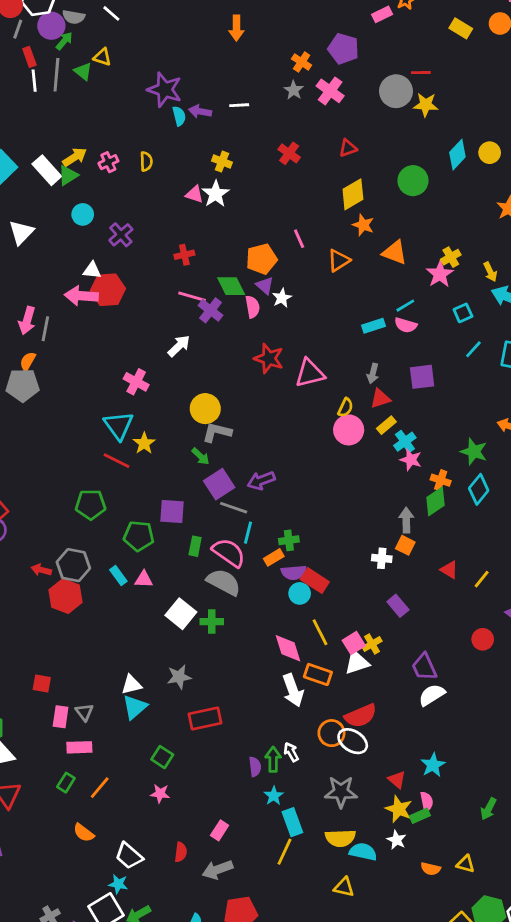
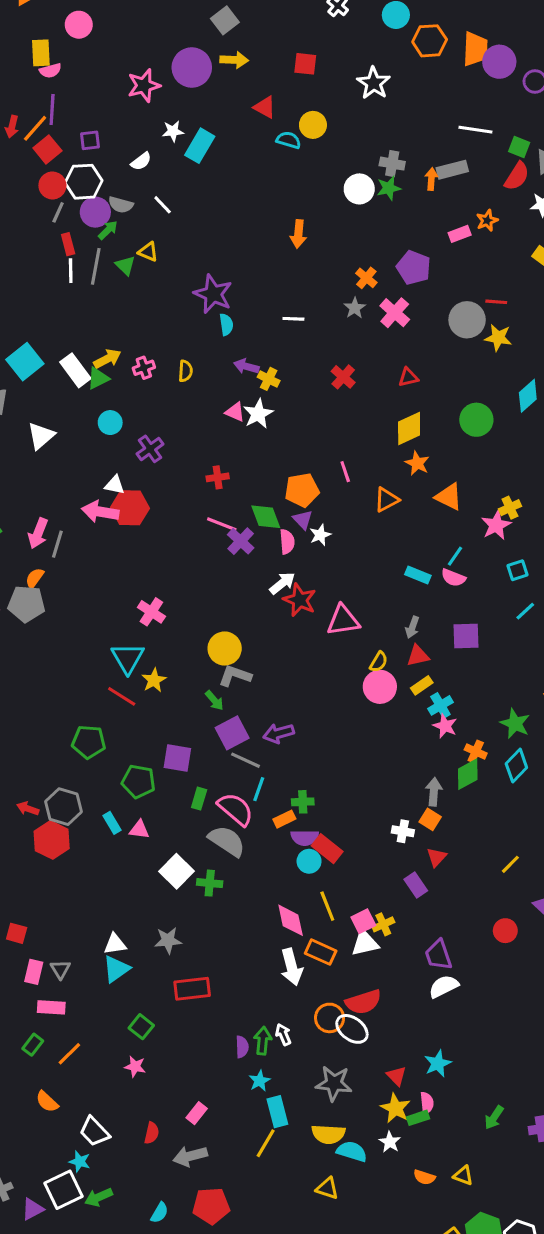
purple arrow: (200, 111) -> (246, 366), moved
cyan line: (405, 306) -> (455, 556), turned -30
cyan rectangle: (373, 326) -> (418, 575), turned 35
white arrow: (179, 346) -> (282, 583), moved
red triangle: (449, 570) -> (437, 857), moved, turned 36

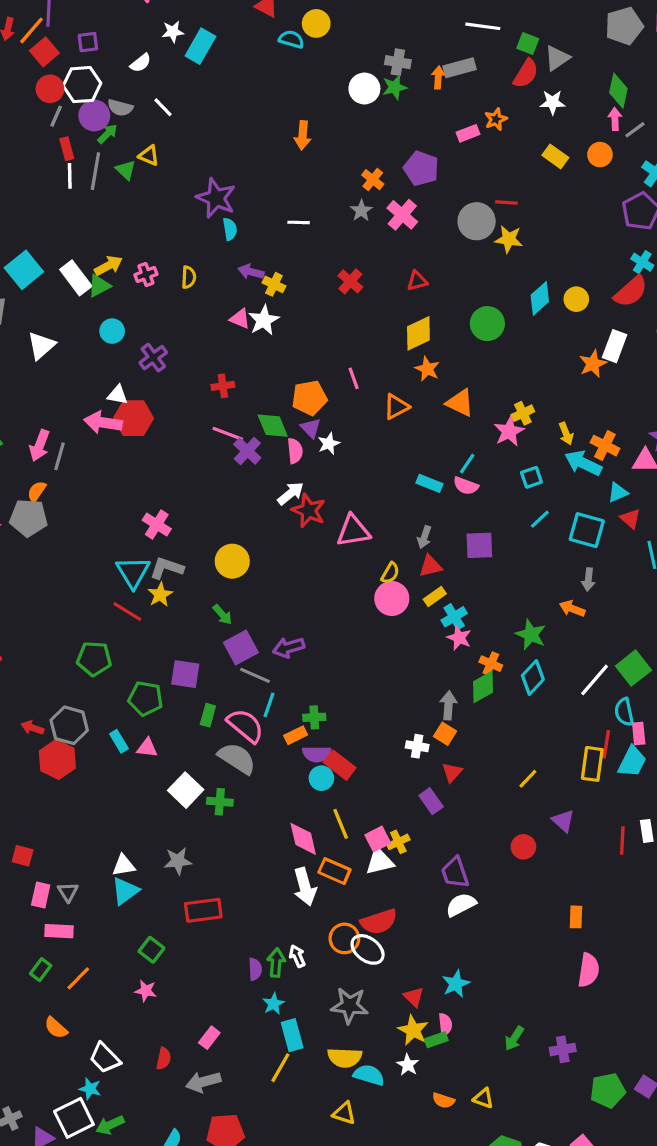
gray L-shape: (235, 676) -> (167, 568), moved

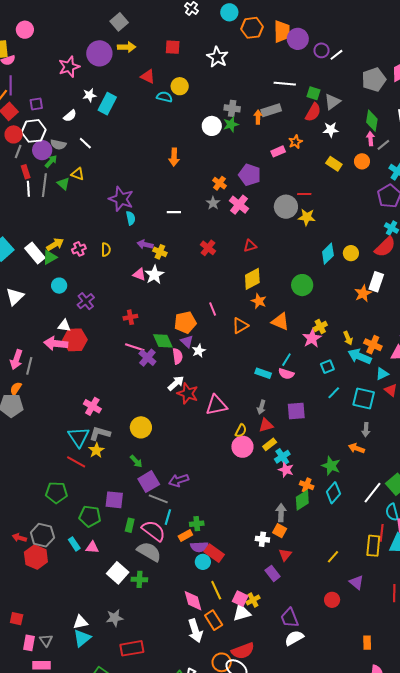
green circle: (487, 324) -> (302, 285), moved
pink square: (378, 839) -> (240, 599), turned -35
orange rectangle: (334, 871) -> (214, 620), turned 36

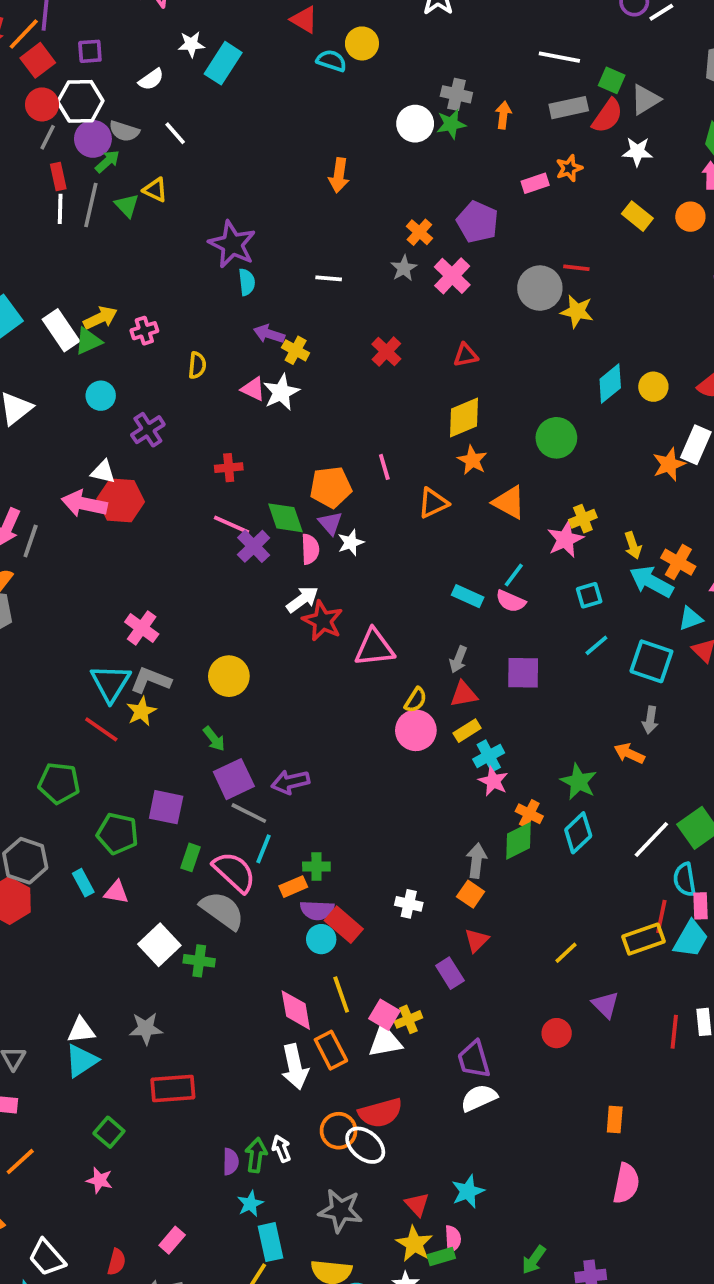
gray rectangle: (271, 110) -> (569, 108), moved
yellow semicircle: (106, 250) -> (197, 365), moved
white cross: (262, 539) -> (409, 904), moved
yellow rectangle: (373, 546) -> (643, 939), turned 60

